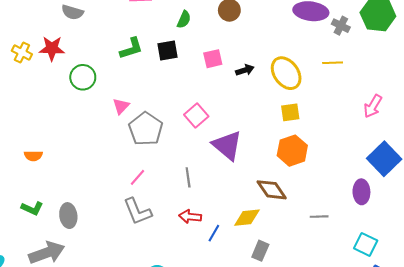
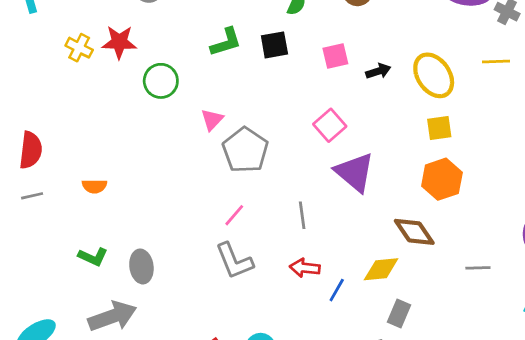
pink square: (196, 115) -> (330, 125), moved

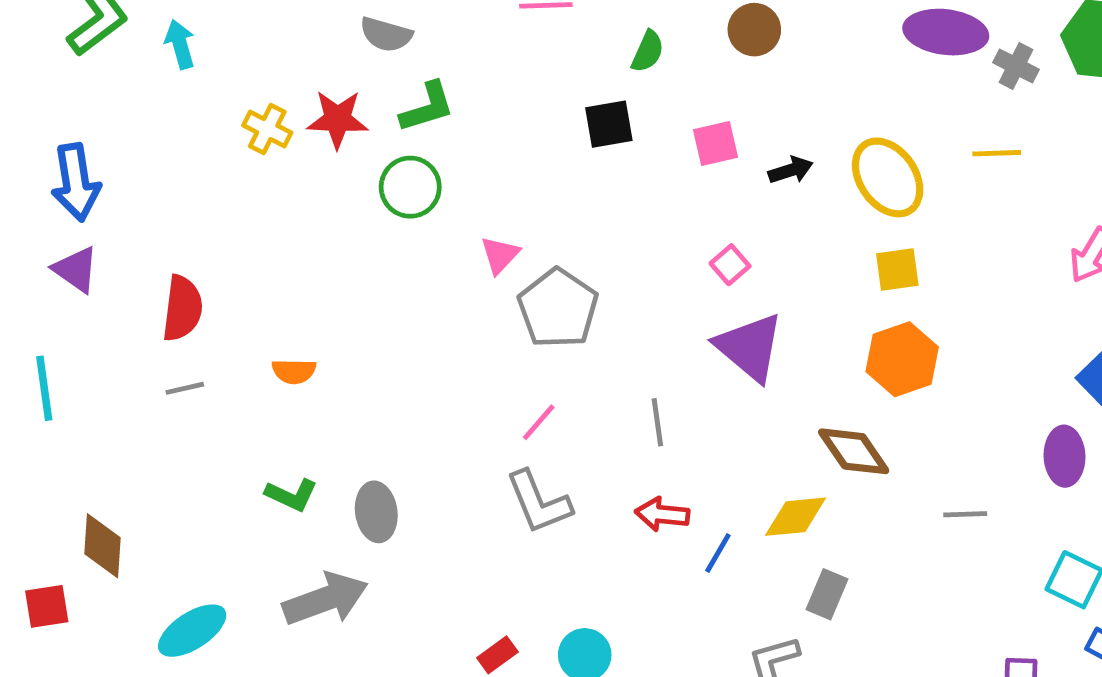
green L-shape: (226, 42) -> (427, 107), moved
pink square: (330, 125) -> (730, 265), moved, size x0.7

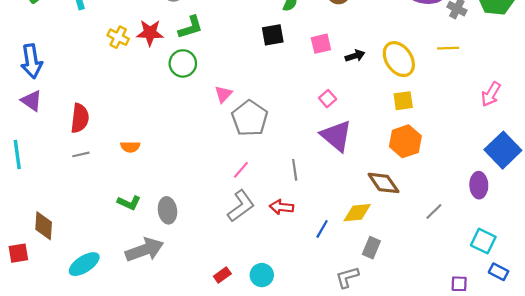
gray L-shape: (539, 502) -> (241, 206), turned -104
red arrow: (662, 514) -> (281, 207), moved
gray line: (965, 514) -> (434, 211), turned -42

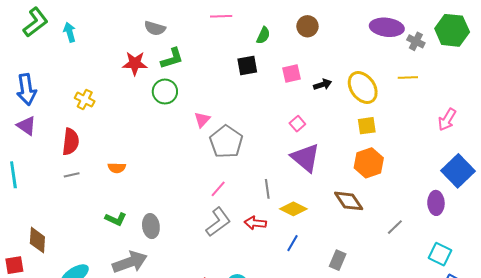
yellow cross: (118, 37) -> (85, 100), moved
yellow diamond: (357, 213) -> (293, 209), moved, turned 32

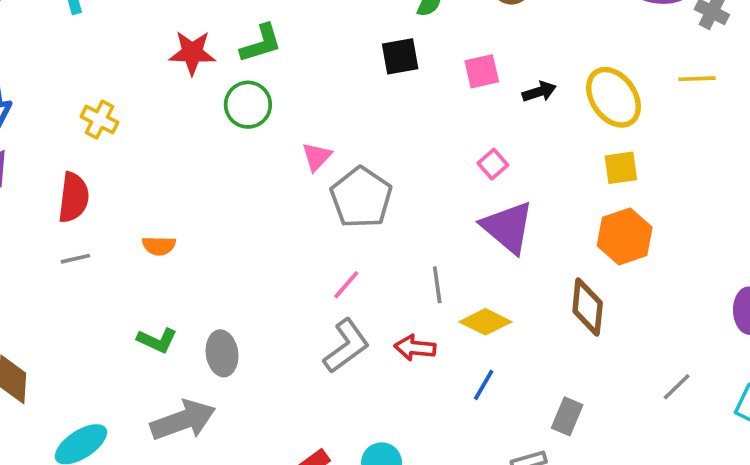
brown diamond: (349, 201) -> (588, 307), turned 40
gray line: (395, 227) -> (677, 387), moved

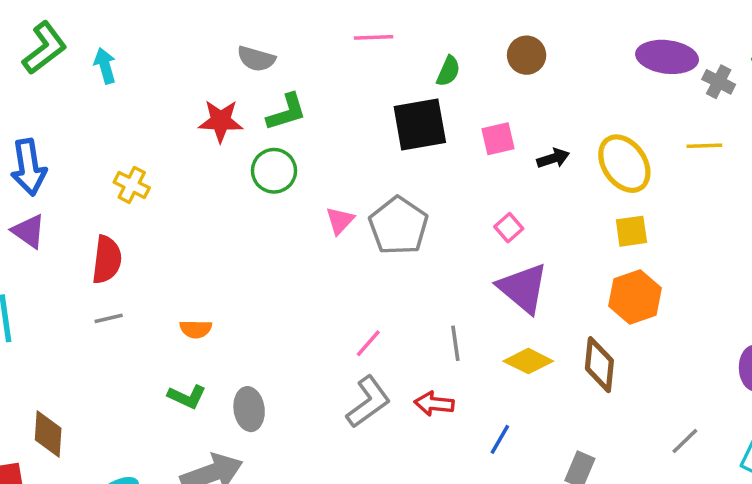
black square: (400, 56) -> (420, 124), size x1.5
gray pentagon: (361, 197) -> (398, 226), moved
orange semicircle: (159, 246) -> (196, 329), moved
yellow diamond: (485, 322) -> (528, 361), moved

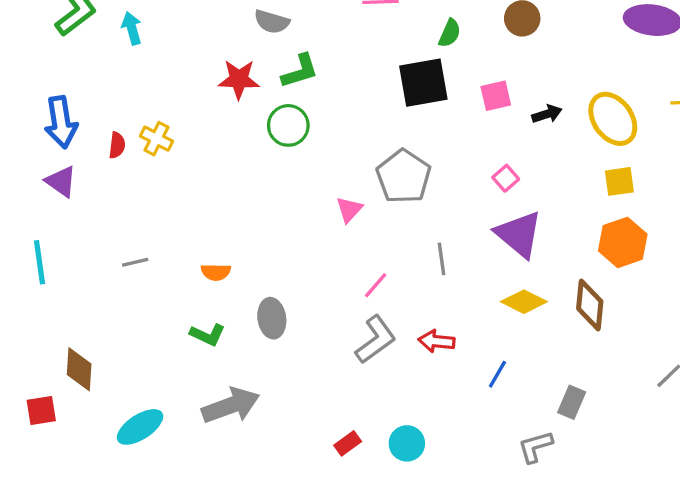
pink triangle: (340, 221) -> (349, 209), moved
red semicircle: (107, 260) -> (117, 145), moved, size x0.6
gray line: (455, 343) -> (441, 259), moved
gray ellipse: (249, 409) -> (272, 318), moved

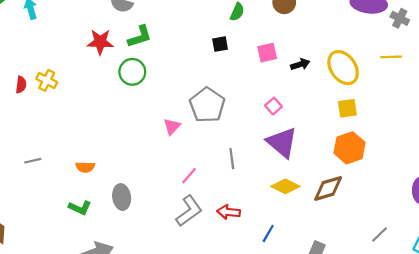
black square: (423, 83) -> (220, 44), size x0.5
brown diamond: (590, 305) -> (328, 188), turned 68

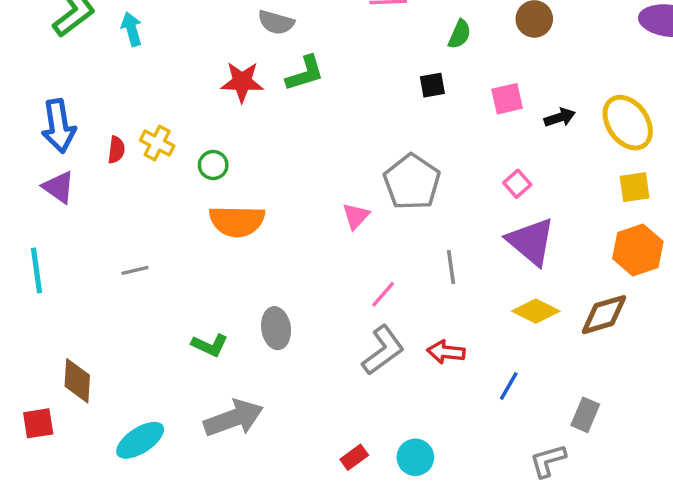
green circle: (132, 72) -> (213, 165), moved, size x0.7
orange semicircle: (85, 167) -> (237, 221), moved, size x1.8

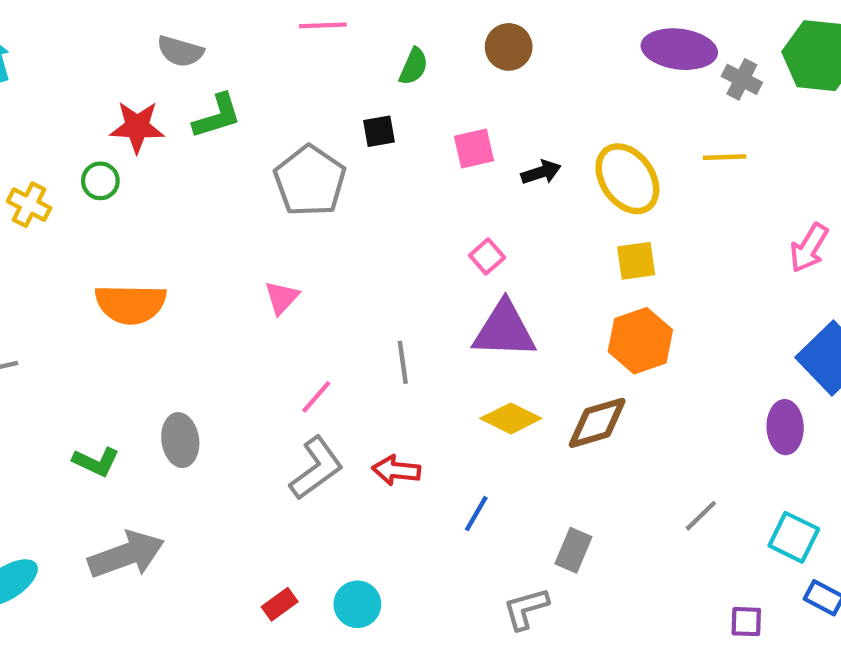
green circle: (213, 165) -> (100, 181), moved
gray pentagon: (412, 182) -> (310, 181), moved
purple triangle: (531, 242) -> (504, 330), turned -38

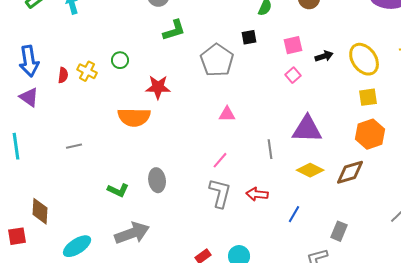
red star: (137, 127) -> (158, 87), moved
pink square: (487, 256) -> (293, 75), moved
pink triangle: (282, 298) -> (227, 114), moved, turned 48
gray line: (403, 362) -> (270, 149), moved
gray L-shape: (316, 468) -> (220, 193), turned -40

